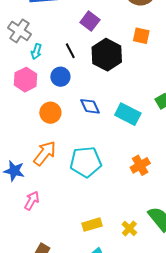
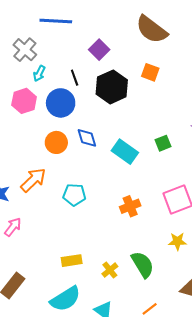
blue circle: (60, 77) -> (61, 103), size x1.4
orange circle: (50, 113) -> (56, 142), moved
cyan pentagon: (86, 162) -> (74, 195), size x0.7

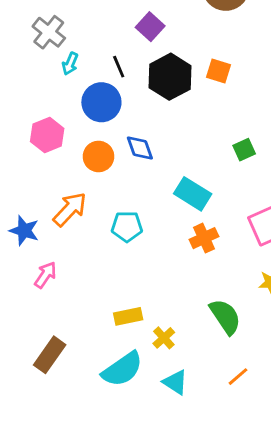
orange square: (150, 72) -> (219, 71), moved
pink hexagon: (24, 101) -> (47, 135), moved
cyan rectangle: (125, 152) -> (193, 194), moved
yellow cross: (110, 270) -> (164, 338), moved

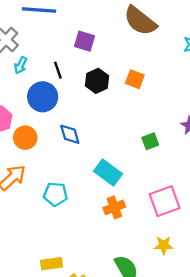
purple square: (150, 27) -> (84, 41), turned -30
black hexagon: (170, 77) -> (97, 81), size x0.7
orange circle: (98, 156) -> (25, 138), moved

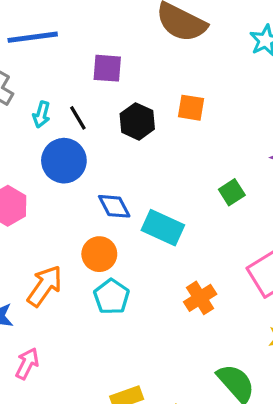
cyan arrow: (21, 65) -> (41, 115), moved
orange circle: (25, 138) -> (99, 254), moved
cyan rectangle: (108, 173) -> (163, 228), moved
cyan pentagon: (55, 194) -> (112, 297), turned -30

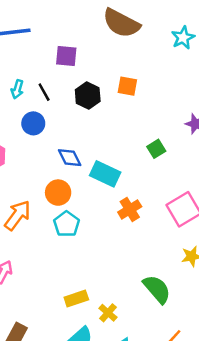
blue circle: (64, 161) -> (33, 123), size x0.7
orange cross: (200, 298) -> (130, 209), moved

